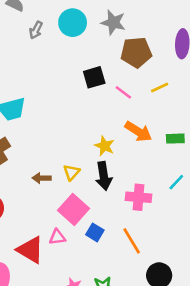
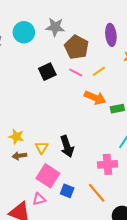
brown pentagon: (136, 52) -> (77, 47), turned -30
pink line: (123, 92) -> (76, 72), moved
orange arrow: (138, 131) -> (95, 98), moved
yellow star: (104, 146) -> (16, 137), moved
pink cross: (139, 197) -> (108, 164), moved

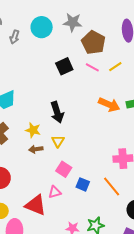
orange arrow: (95, 98) -> (109, 105), moved
black arrow: (67, 146) -> (57, 112), moved
pink square: (48, 176) -> (64, 169), size x0.7

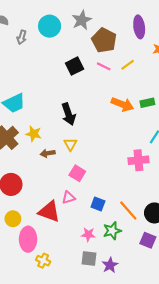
gray star: (73, 22) -> (82, 20), turned -30
yellow star: (33, 130) -> (34, 134), moved
blue square: (83, 184) -> (98, 204), moved
orange line: (112, 187) -> (128, 211), moved

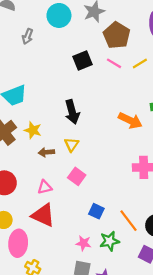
gray arrow: (22, 37) -> (27, 36), moved
orange arrow: (122, 104) -> (130, 120), moved
pink triangle: (69, 197) -> (45, 187), moved

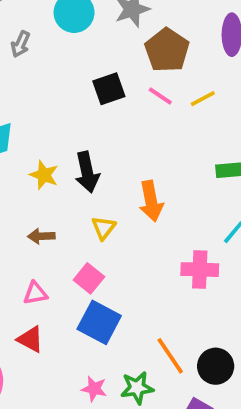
orange arrow: (130, 120) -> (151, 201), moved, turned 50
yellow star: (33, 130) -> (44, 175), moved
yellow triangle: (72, 145) -> (104, 228), moved
blue square: (96, 211) -> (99, 322), moved, size x1.6
red triangle: (43, 215) -> (30, 339), size x0.7

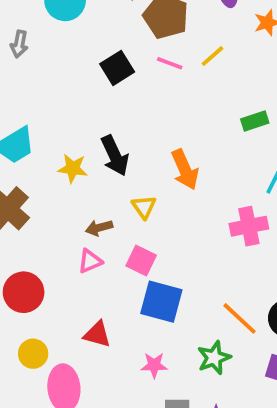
brown arrow: (41, 236) -> (99, 228), moved
pink triangle: (35, 293) -> (90, 261), moved
pink star: (94, 389) -> (154, 365), moved

